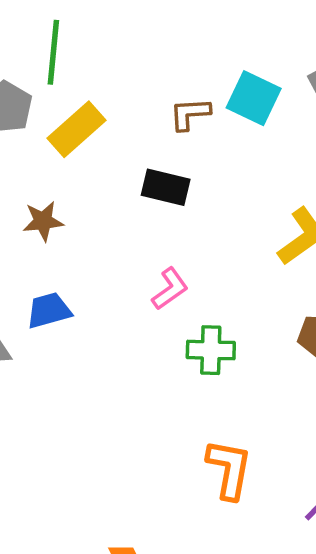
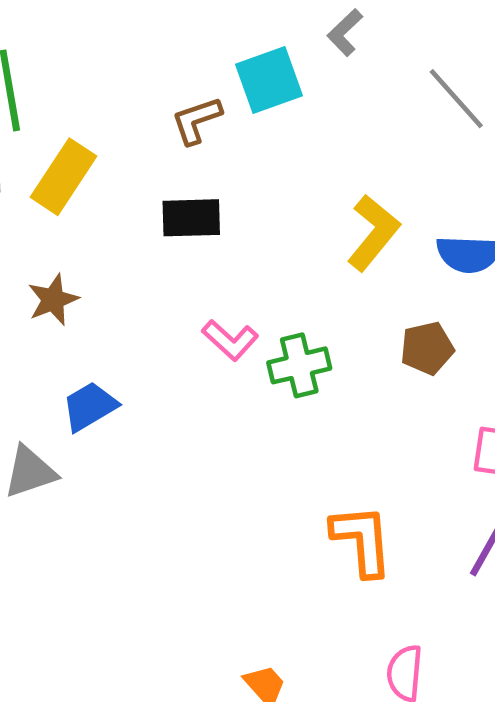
cyan square: (254, 98) -> (269, 80), turned -30
pink L-shape: (170, 289) -> (230, 340), turned 93
green cross: (211, 350) -> (299, 365), moved

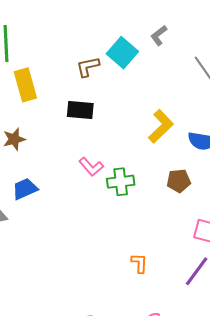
cyan square: (269, 80) -> (122, 53), turned -36
yellow rectangle: (64, 177) -> (25, 85), turned -56
orange L-shape: (362, 540) -> (139, 263), size x0.6

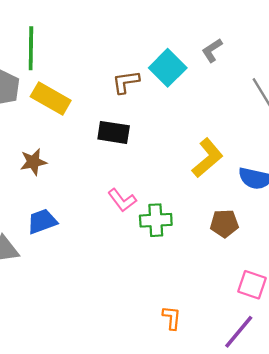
yellow rectangle: (25, 85) -> (51, 98), turned -48

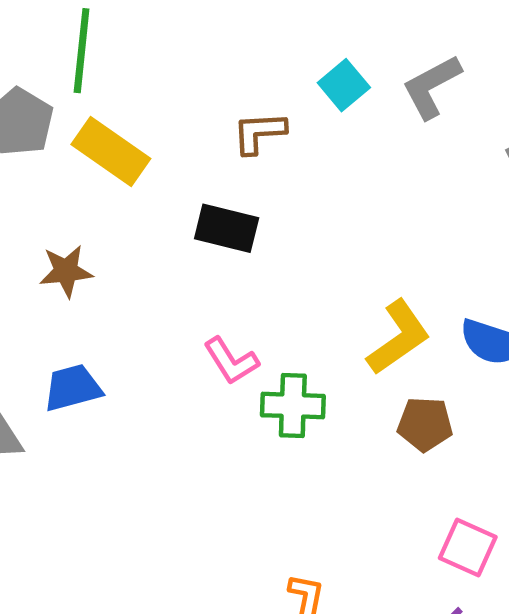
gray L-shape: (212, 50) -> (432, 87), size x1.4
cyan square: (168, 68) -> (344, 85), moved, size x0.7
yellow L-shape: (207, 158) -> (399, 337), moved

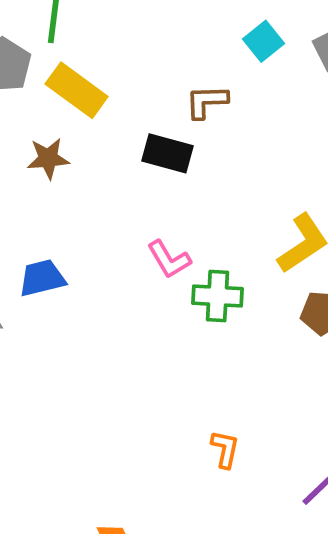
brown L-shape: (259, 133) -> (207, 102), moved
brown star: (66, 271) -> (48, 158), moved

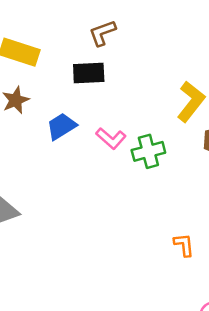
blue trapezoid: (42, 278) -> (61, 126), moved

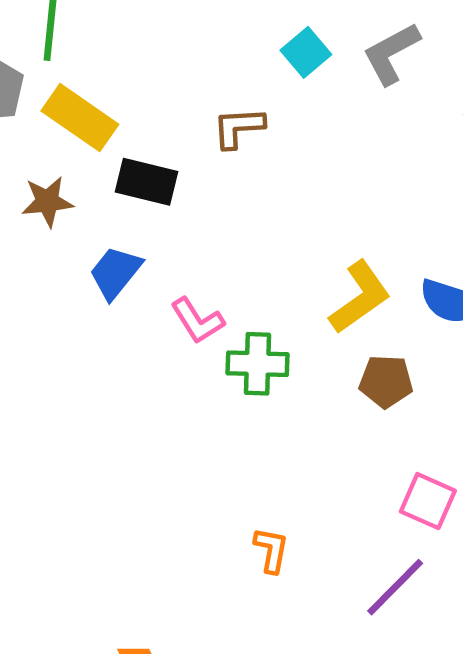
black rectangle: (89, 73) -> (146, 182), moved
blue trapezoid: (61, 126) -> (115, 273), turned -36

